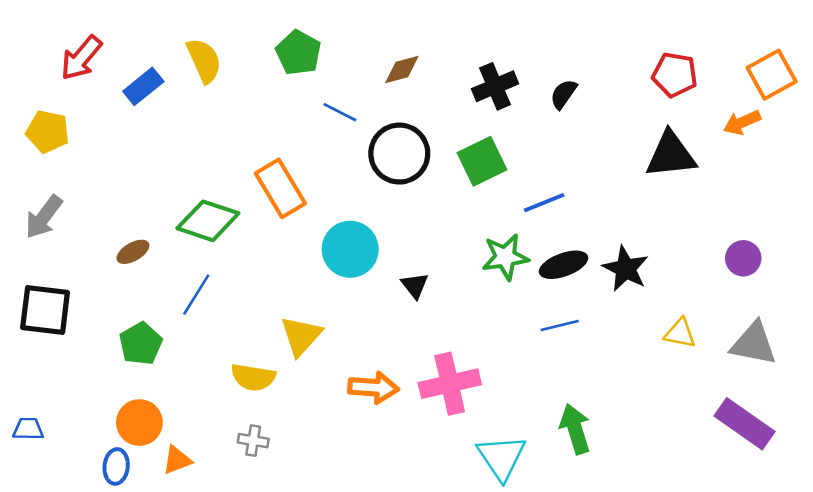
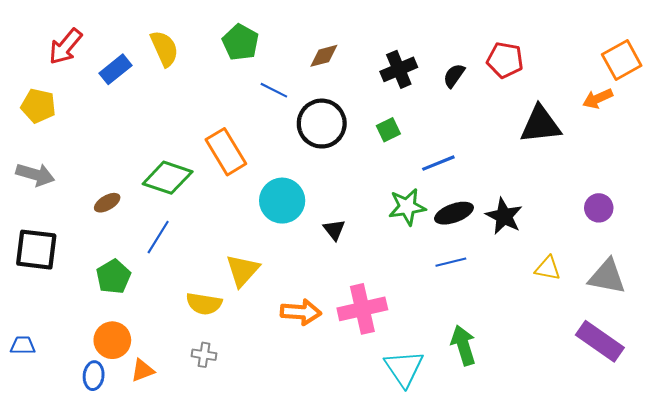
red pentagon: (675, 75) -> (505, 60), moved
green square: (482, 161) -> (388, 130), size x0.6
gray arrow: (44, 217) -> (35, 175), turned -111

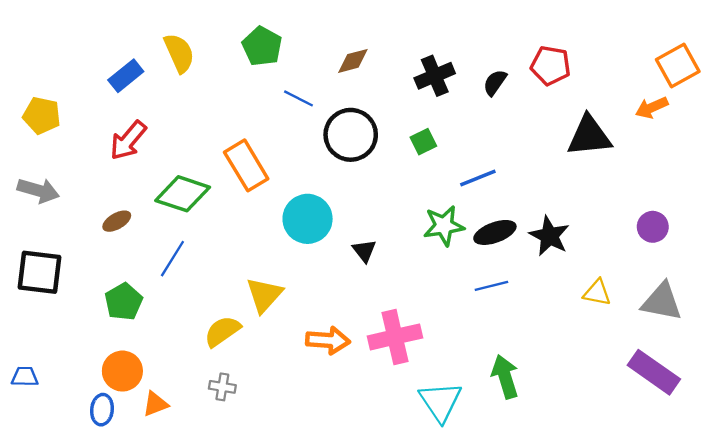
red arrow: (65, 46) -> (128, 140), moved
yellow semicircle: (204, 304) -> (222, 331), turned 136

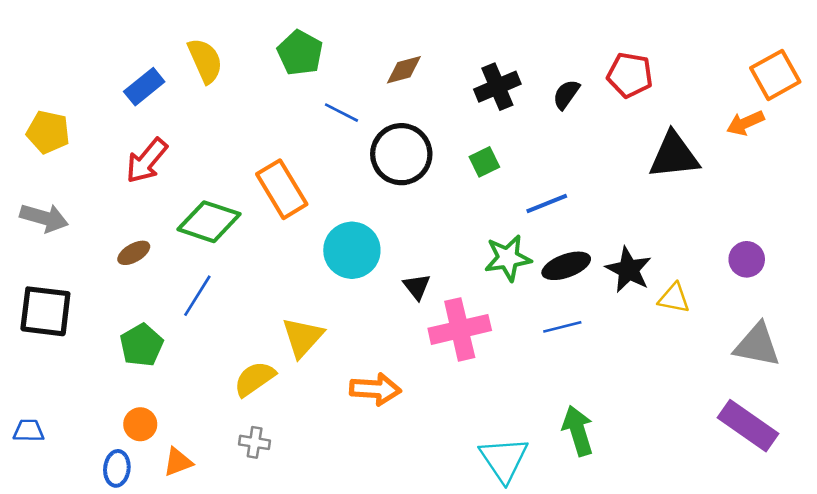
yellow triangle: (597, 293) -> (674, 298), moved
pink cross: (395, 337) -> (460, 329), moved
orange circle: (122, 371) -> (140, 424), size x0.7

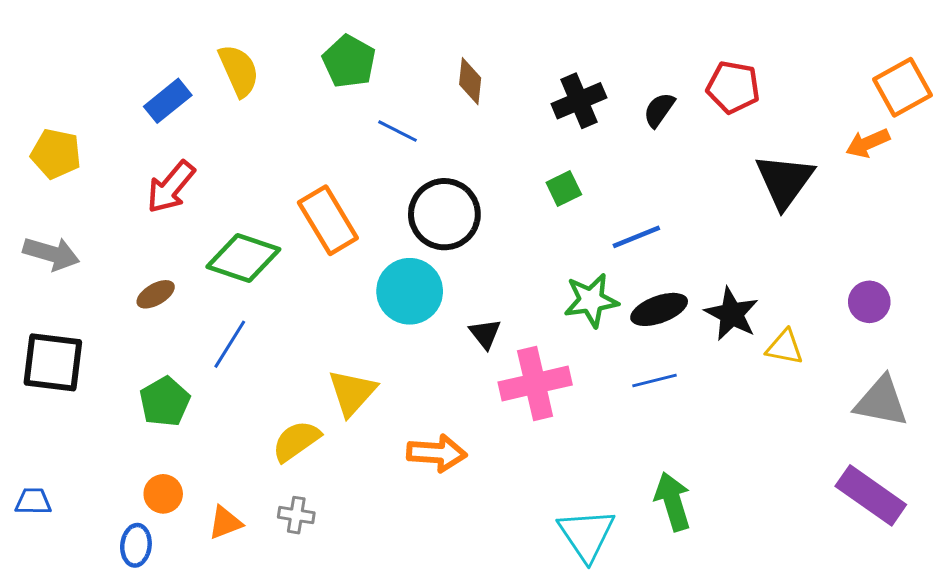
brown diamond: (404, 70) -> (470, 81), turned -69
black circle: (401, 154) -> (444, 214), moved
black triangle: (674, 155) -> (785, 181), turned -48
orange triangle: (178, 462) -> (225, 523), moved

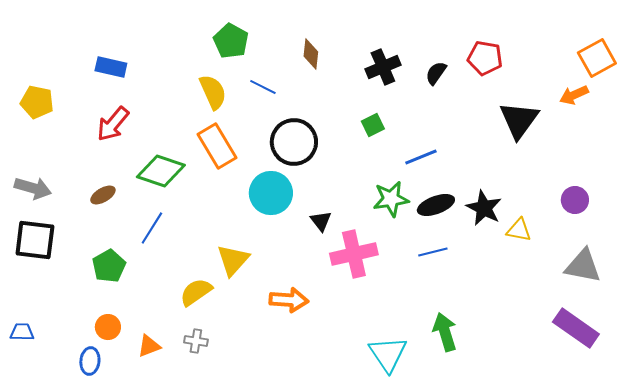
yellow semicircle: (239, 71) -> (213, 92), moved
blue rectangle: (168, 101) -> (111, 67), turned 52
gray arrow: (51, 253) -> (33, 188), moved

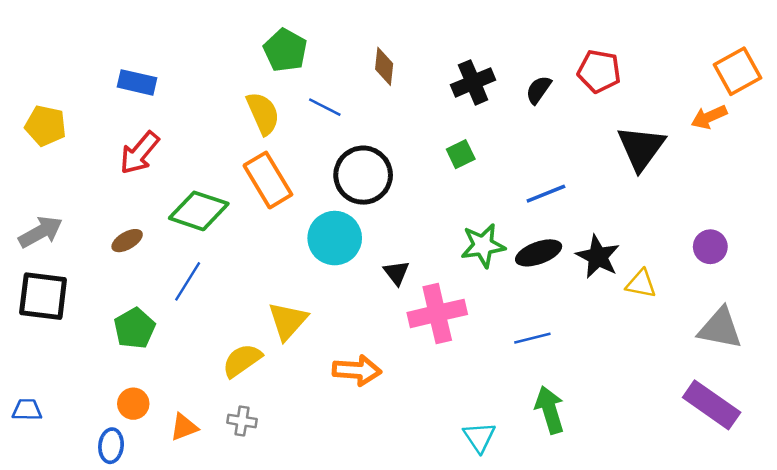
blue line: (421, 157) -> (546, 194), moved
gray arrow: (33, 188) -> (41, 232), turned -45
blue line: (433, 252) -> (532, 338), moved
cyan triangle: (388, 354) -> (479, 437), size x0.7

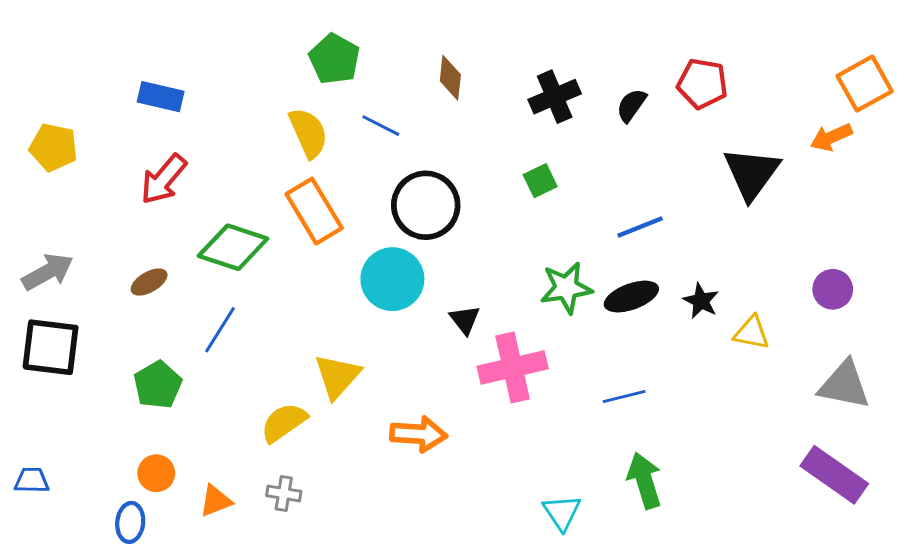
black star: (598, 257) -> (701, 301), size x0.7

